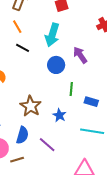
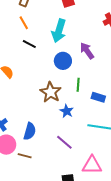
brown star: (31, 106) -> (51, 92), moved
purple line: (47, 145) -> (64, 142), moved
brown line: (17, 160) -> (25, 156), turned 32

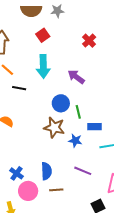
blue circle: (63, 61) -> (61, 103), moved
blue rectangle: (98, 97) -> (95, 127), moved
brown line: (25, 156) -> (56, 190), moved

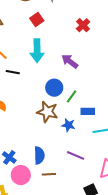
green line: (78, 112) -> (72, 96), turned 48

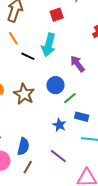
black line: (13, 72) -> (28, 56), moved
brown star: (47, 112) -> (24, 94), moved
brown line: (49, 174) -> (28, 167), turned -72

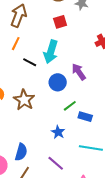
orange line: (13, 38) -> (16, 44), turned 56
blue circle: (56, 85) -> (58, 82), moved
blue rectangle: (82, 117) -> (85, 117), moved

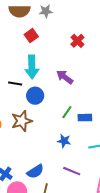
blue circle: (58, 82) -> (35, 96), moved
brown star: (24, 100) -> (22, 121), turned -30
blue semicircle: (21, 152) -> (35, 171), turned 60

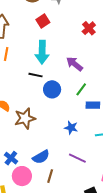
black line: (15, 84) -> (35, 75), moved
blue circle: (35, 96) -> (52, 89), moved
green line: (67, 112) -> (81, 89), moved
brown star: (22, 121) -> (25, 118), moved

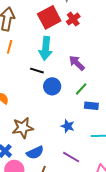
red square: (43, 21) -> (49, 17), size x1.6
red cross: (89, 28) -> (73, 19), moved
brown star: (25, 118) -> (23, 128), moved

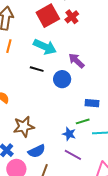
cyan arrow: (46, 48) -> (45, 47), turned -70
blue circle: (52, 86) -> (62, 79), moved
green line: (81, 89) -> (83, 121), moved, turned 32
blue star: (68, 126) -> (69, 134), moved

